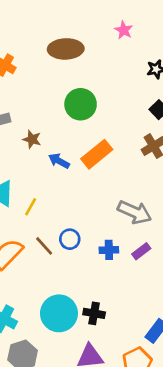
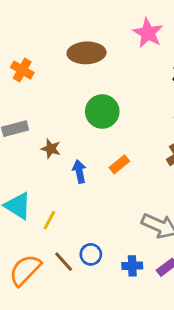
pink star: (124, 30) -> (148, 33), size x1.5
orange rectangle: (97, 154) -> (119, 164), size x0.6
blue arrow: (59, 161) -> (79, 172), turned 50

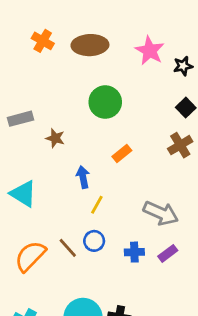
pink star: (148, 33) -> (150, 51), moved
orange cross: (22, 70) -> (43, 41), moved
blue arrow: (79, 172) -> (83, 177), moved
yellow line: (49, 220) -> (97, 205), moved

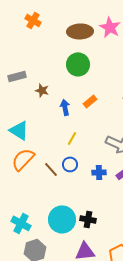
brown ellipse: (90, 45) -> (80, 31), moved
blue arrow: (83, 177) -> (65, 107), moved
orange semicircle: (30, 256) -> (23, 159), moved

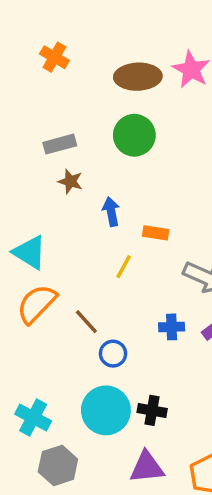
gray rectangle: (17, 76) -> (60, 144), moved
orange rectangle: (90, 101) -> (156, 233), moved, turned 48
blue circle: (70, 164) -> (113, 354), moved

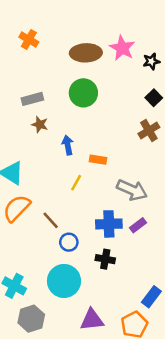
blue cross: (172, 327) -> (109, 224), size x1.5
black cross: (152, 410) -> (105, 259), moved

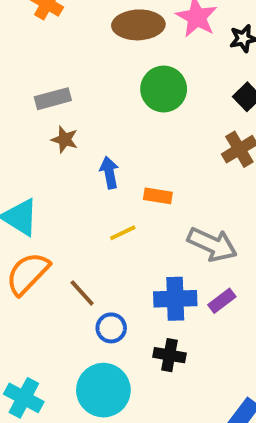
green circle: (83, 93) -> (164, 89), moved
yellow line: (76, 183) -> (123, 233), turned 35

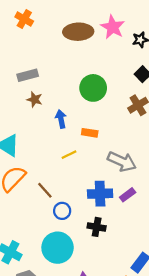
green circle: (164, 89) -> (93, 88), moved

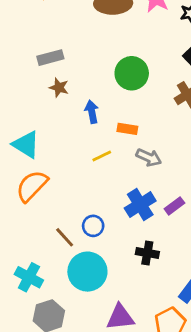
gray arrow: (122, 161) -> (149, 157), moved, size x0.7
brown line: (45, 190) -> (65, 237), moved
blue cross: (100, 194) -> (140, 205), turned -30
black cross: (97, 227) -> (147, 253), moved

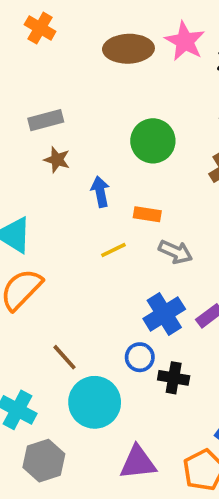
blue circle: (93, 226) -> (140, 357), moved

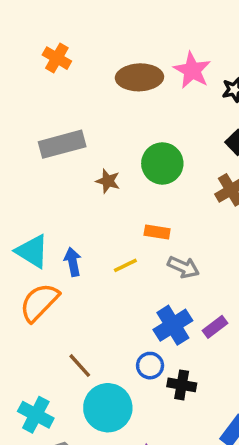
gray rectangle: (46, 120) -> (62, 144), size x1.4
brown star: (57, 160) -> (108, 181), moved
blue arrow: (100, 192) -> (73, 262), moved

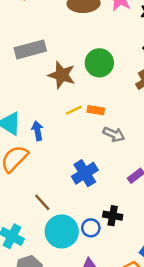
brown star: (108, 181) -> (62, 75), size x1.6
yellow line: (125, 265) -> (74, 110), moved
blue cross: (173, 325) -> (85, 173), moved
blue circle: (150, 366) -> (91, 228), moved

